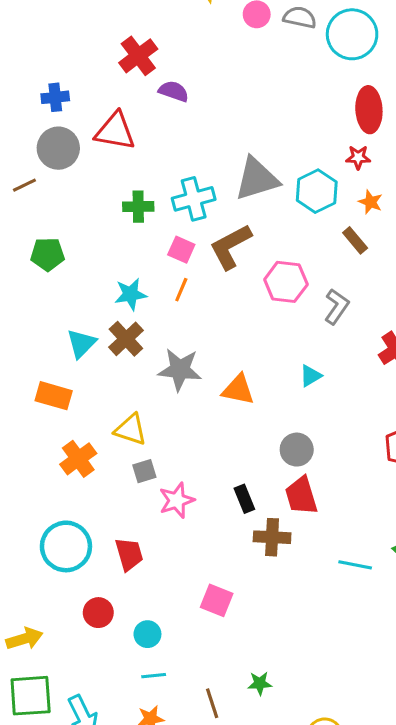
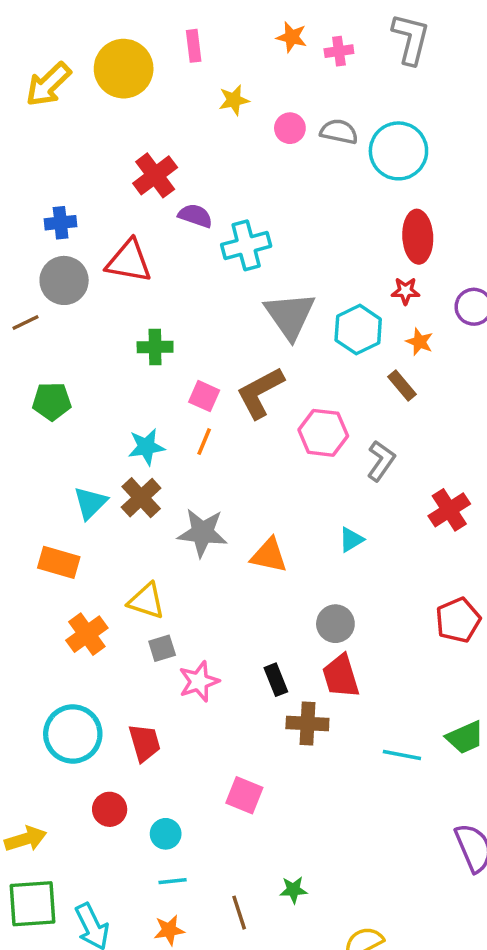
gray triangle: (257, 179) -> (290, 316), turned -48
cyan cross: (194, 199) -> (246, 245), moved

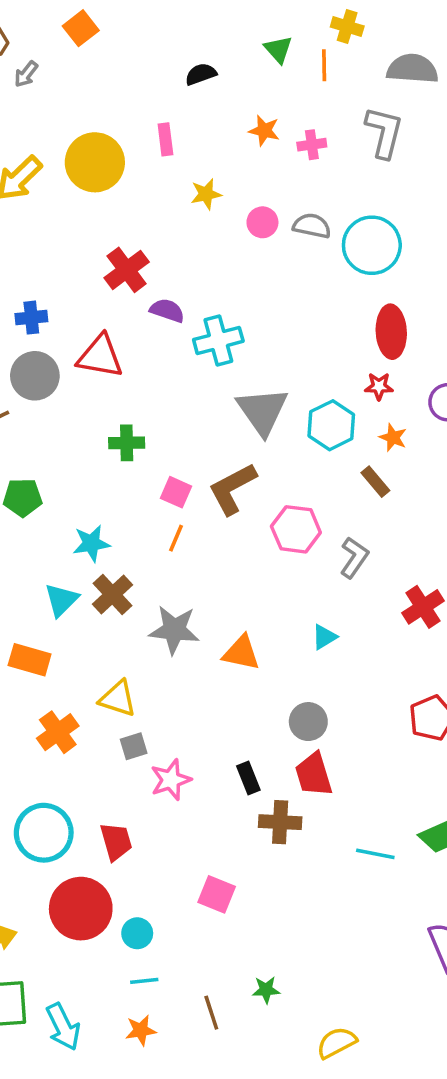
cyan star: (146, 447) -> (91, 543), moved
red circle: (110, 809) -> (81, 909), size x1.8

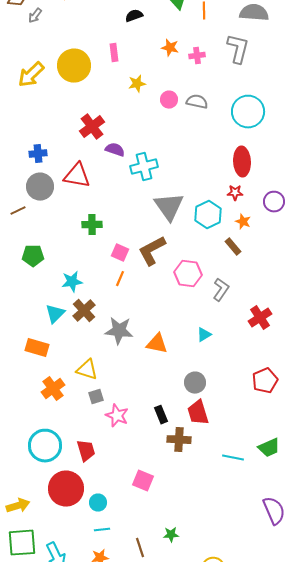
cyan circle: (372, 245) -> (248, 112), moved
pink star: (171, 780) -> (117, 416), turned -30

